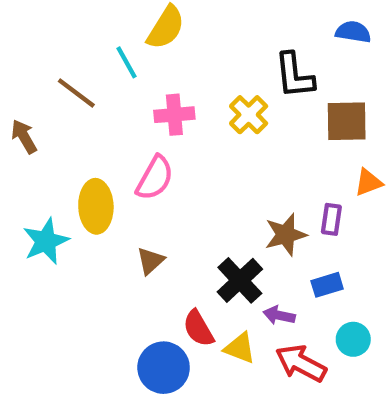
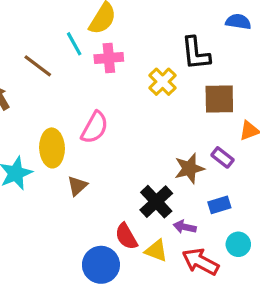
pink cross: (174, 115) -> (109, 58), moved
brown square: (347, 121) -> (219, 99), moved
purple rectangle: (331, 219) -> (223, 157), turned -60
brown triangle: (150, 261) -> (77, 186), moved

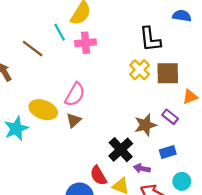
yellow cross: (163, 82) -> (140, 70), moved
yellow ellipse: (52, 148) -> (43, 110), turned -68
brown triangle: (77, 186) -> (74, 120), moved

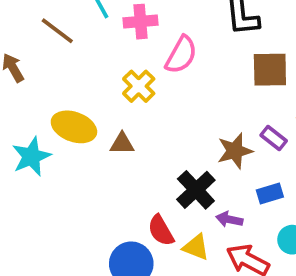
yellow cross: (140, 70) -> (139, 86), moved
pink semicircle: (75, 94) -> (181, 55), moved
brown triangle: (74, 120) -> (122, 144), turned 42

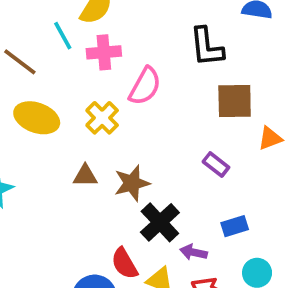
yellow ellipse: (74, 127) -> (37, 118), moved
purple rectangle: (274, 138) -> (216, 164), moved
brown star: (235, 151) -> (132, 183), moved

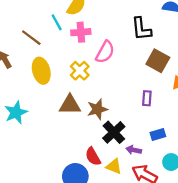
brown square: (235, 101) -> (158, 61), turned 30
yellow ellipse: (37, 118) -> (41, 71), turned 55
purple rectangle: (216, 164) -> (147, 98), turned 56
brown triangle: (85, 176) -> (70, 105), size x1.5

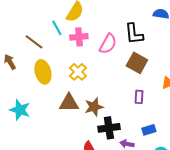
pink semicircle: (105, 52) -> (108, 44), moved
brown square: (158, 61) -> (137, 63), moved
cyan star: (16, 113) -> (20, 110), turned -30
black cross: (114, 132) -> (109, 128), turned 35

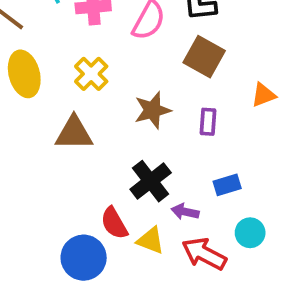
brown star: (94, 107) -> (152, 110), moved
black cross: (109, 128) -> (151, 181), turned -30

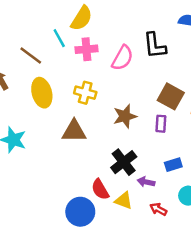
brown square: (204, 57) -> (171, 96), moved
yellow cross: (91, 74) -> (85, 93), turned -30
red arrow: (204, 254) -> (158, 209), size x0.6

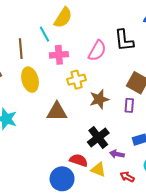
pink cross: (86, 49) -> (59, 55), moved
brown line: (31, 55) -> (21, 49), turned 48
yellow cross: (85, 93) -> (77, 80), moved, turned -30
red semicircle: (100, 189) -> (79, 160), turned 138

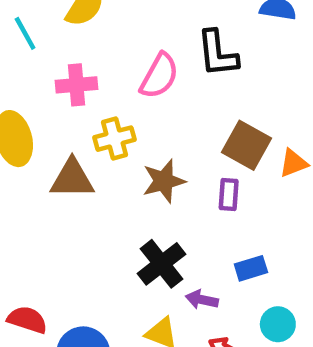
cyan line: (44, 34) -> (25, 33), moved
brown triangle: (57, 112) -> (72, 179), moved
red semicircle: (79, 160) -> (27, 320), moved

